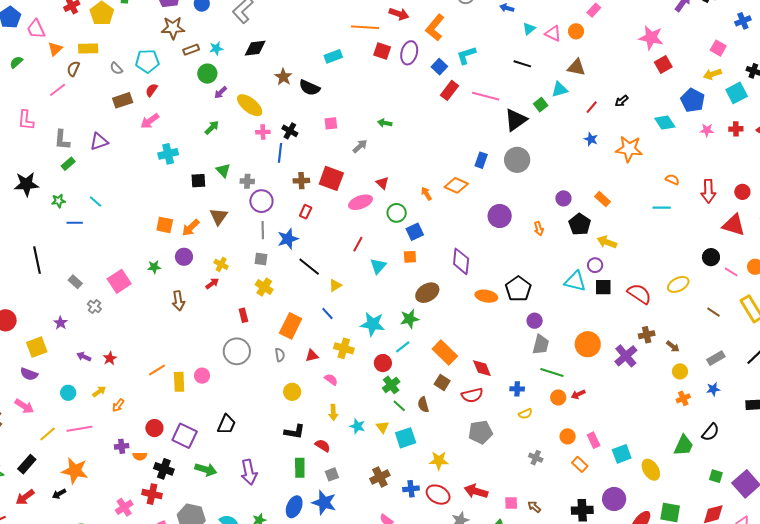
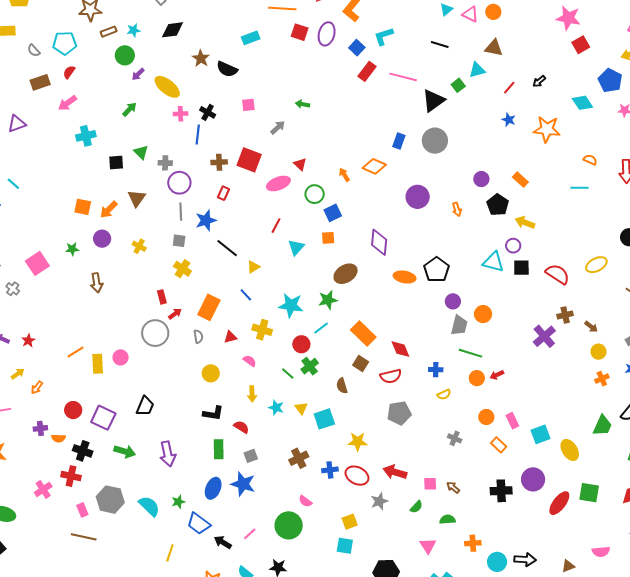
red arrow: (212, 284) -> (175, 314), moved
orange circle: (588, 344) -> (483, 314), moved, size x0.7
green line: (399, 406) -> (288, 373), moved

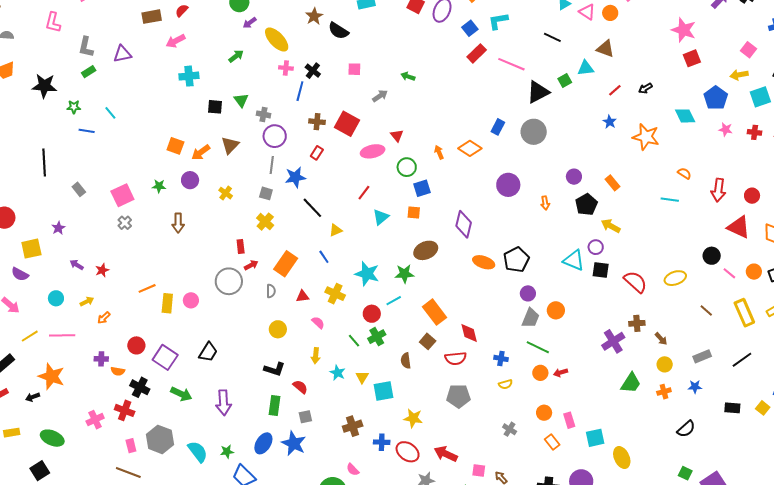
gray cross: (13, 289) -> (125, 223), moved
green trapezoid: (602, 426) -> (631, 383), moved

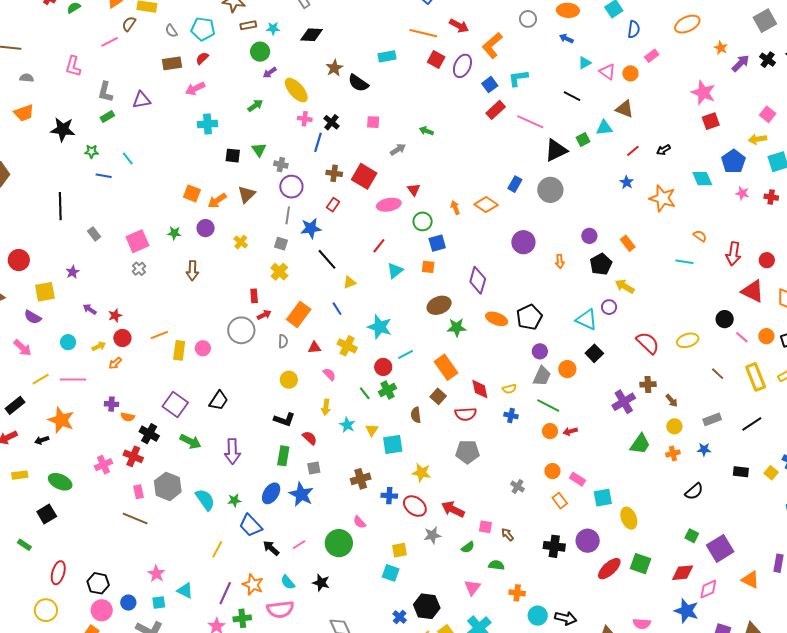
black square: (601, 270) -> (594, 353), moved, turned 36
green star: (404, 274) -> (457, 327), moved
red circle: (136, 345) -> (122, 338), moved
yellow semicircle: (506, 384) -> (509, 389), moved
pink rectangle: (569, 420) -> (577, 479), turned -42

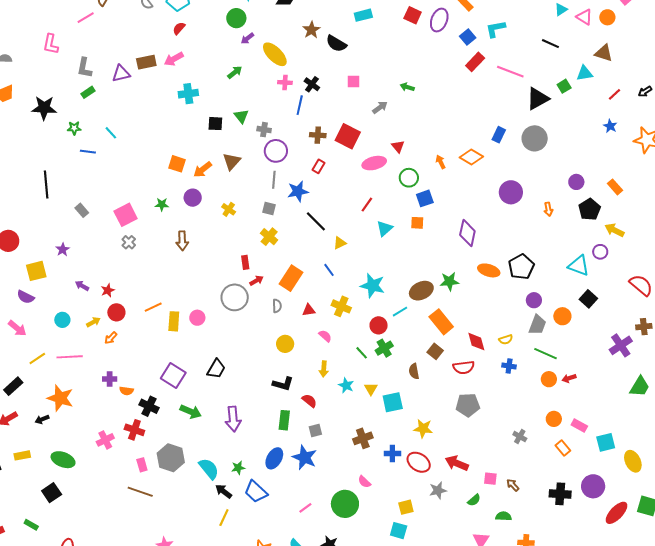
brown rectangle: (172, 63) -> (146, 62), moved
brown ellipse: (439, 305) -> (421, 291), moved
black arrow: (271, 548) -> (224, 491), moved

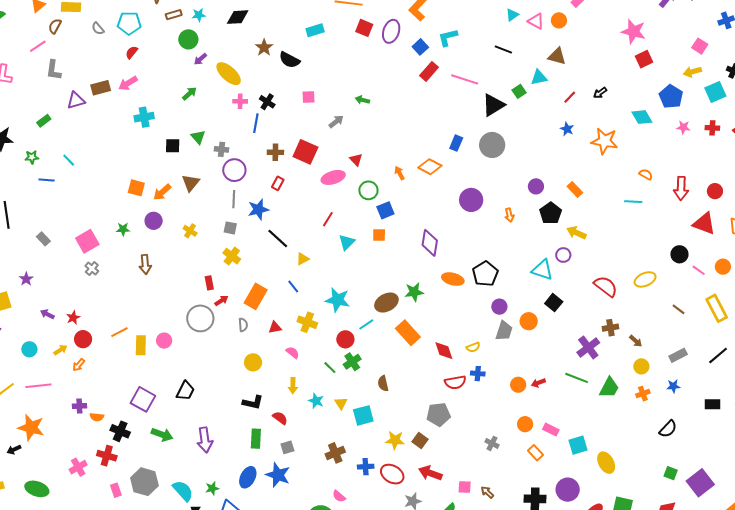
gray L-shape: (84, 68) -> (54, 70), moved
brown square: (435, 351) -> (420, 441), moved
green line: (545, 354) -> (577, 378), moved
red semicircle: (464, 367) -> (455, 382), moved

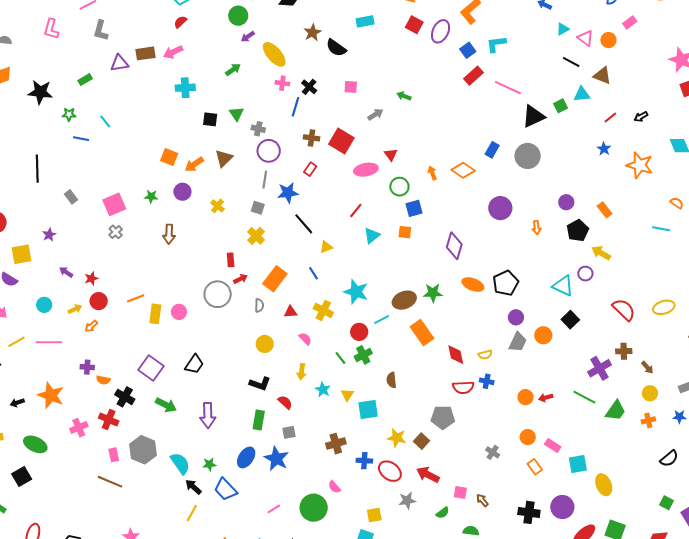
black line: (503, 49) -> (571, 62), moved
orange star: (31, 427) -> (51, 395), moved

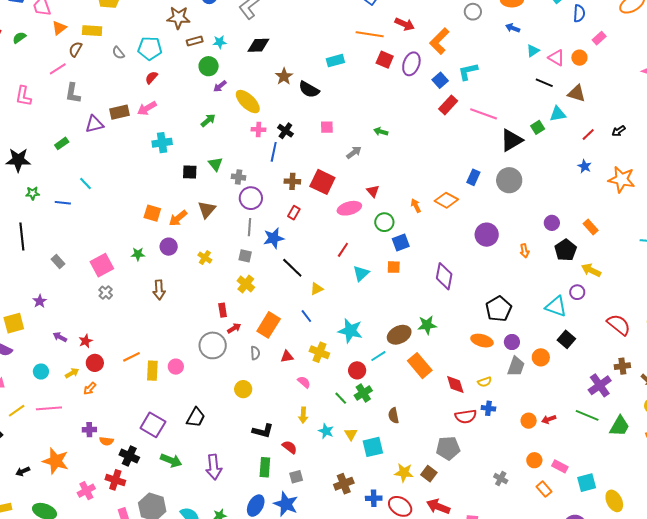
green star: (69, 114) -> (33, 193), moved
orange ellipse: (473, 285) -> (482, 341), moved
yellow circle: (265, 344) -> (243, 389), moved

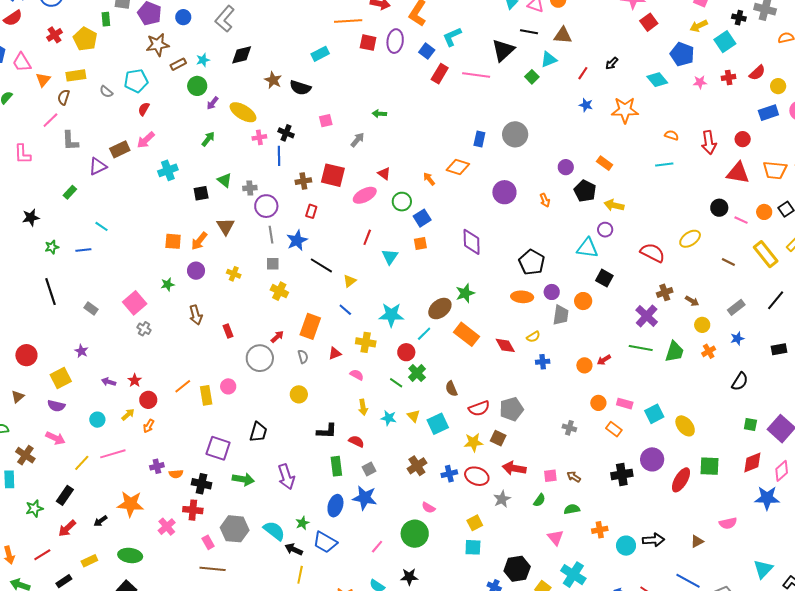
black triangle: (511, 140) -> (503, 50), moved
black star: (18, 160) -> (31, 217), size x0.7
red rectangle: (223, 310) -> (228, 331), moved
red semicircle: (466, 416) -> (479, 408), moved

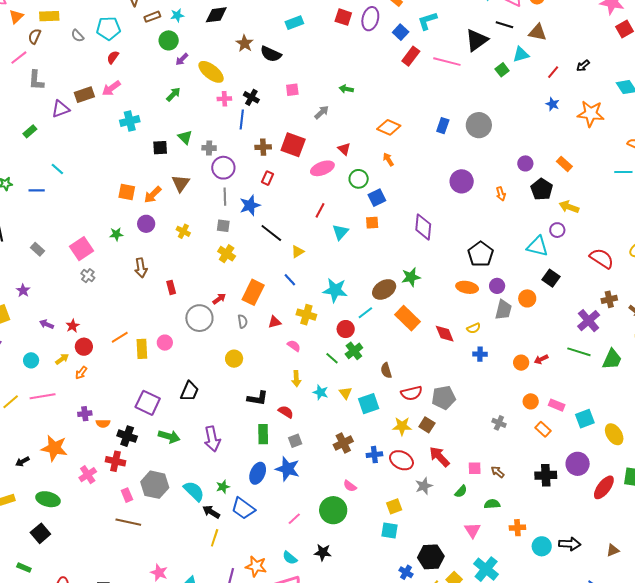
orange diamond: (458, 167) -> (389, 127), moved
red arrow: (514, 468) -> (439, 457), turned 30

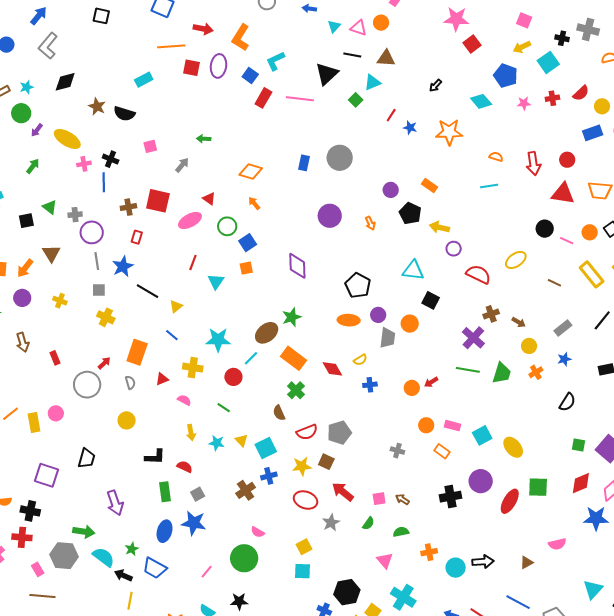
red line: (553, 72) -> (391, 115), moved
purple circle: (557, 230) -> (454, 249), moved
green cross: (354, 351) -> (296, 390), moved
green arrow: (169, 436) -> (84, 532), moved
blue cross: (374, 455) -> (269, 476), moved

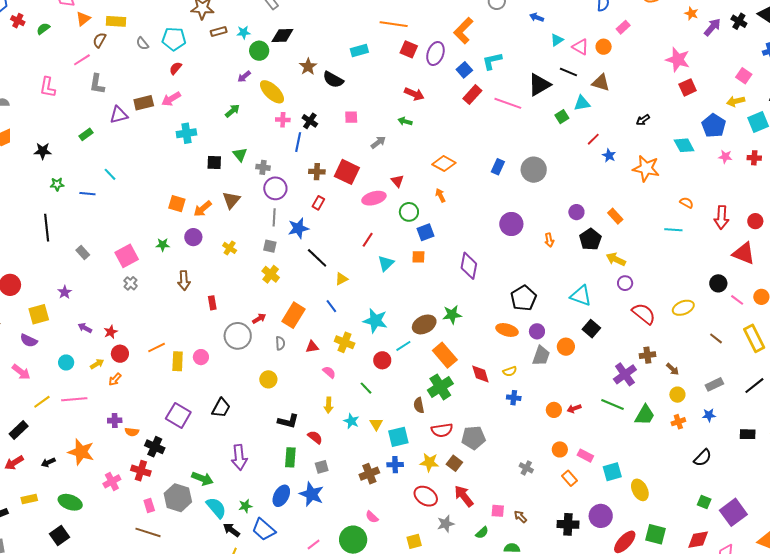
red arrow: (203, 29) -> (414, 94), moved
green circle: (21, 113) -> (259, 51), moved
green cross: (296, 390) -> (440, 387), size x1.4

